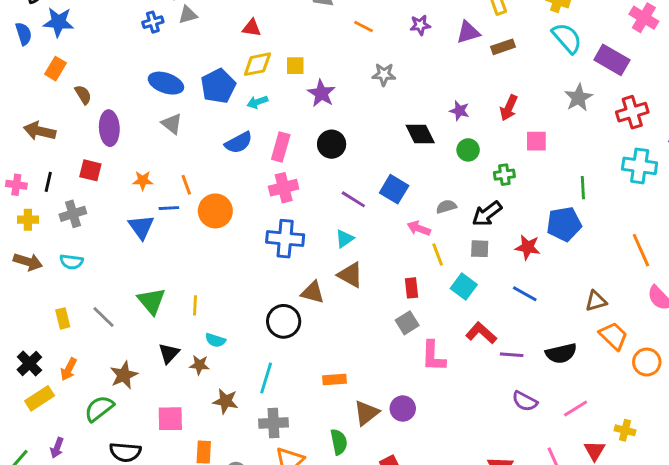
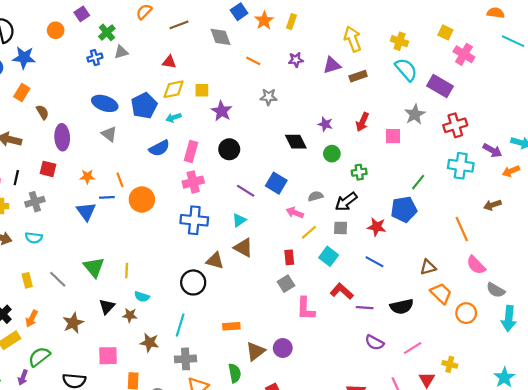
pink square: (536, 141) -> (393, 136), moved
green line: (583, 188) -> (418, 182), turned 42
yellow line: (438, 255) -> (309, 232), turned 70
green semicircle: (99, 409) -> (39, 357), moved

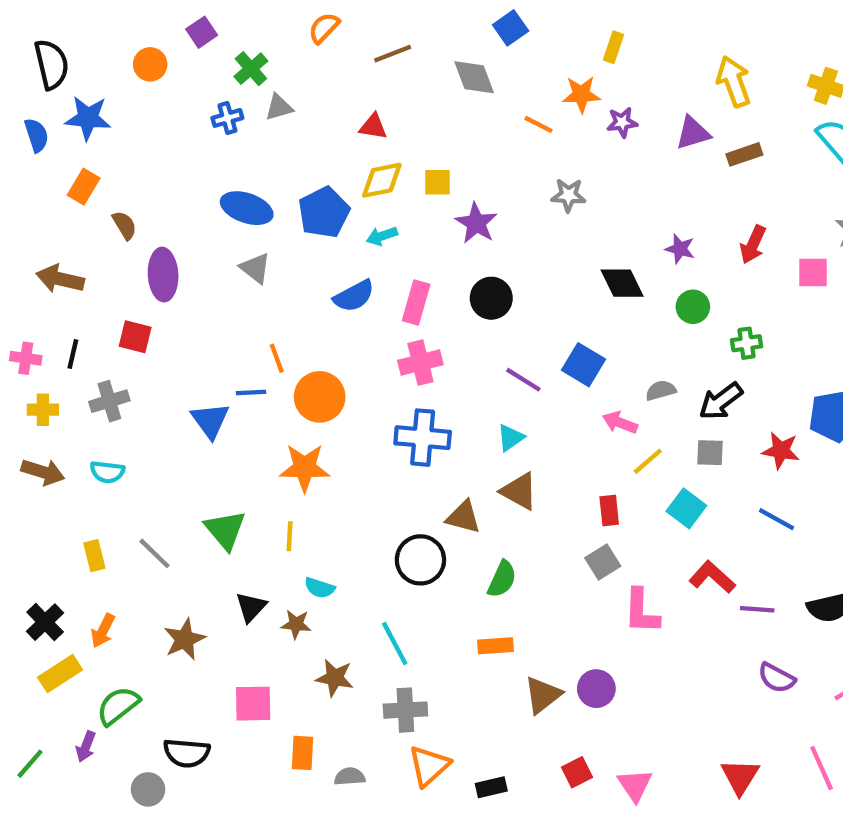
orange star: (264, 20) -> (581, 94), moved, turned 30
orange star: (87, 177) -> (305, 468), moved, size x1.6
cyan line: (180, 325) -> (395, 644), turned -45
green semicircle: (235, 373) -> (502, 579), moved, turned 36

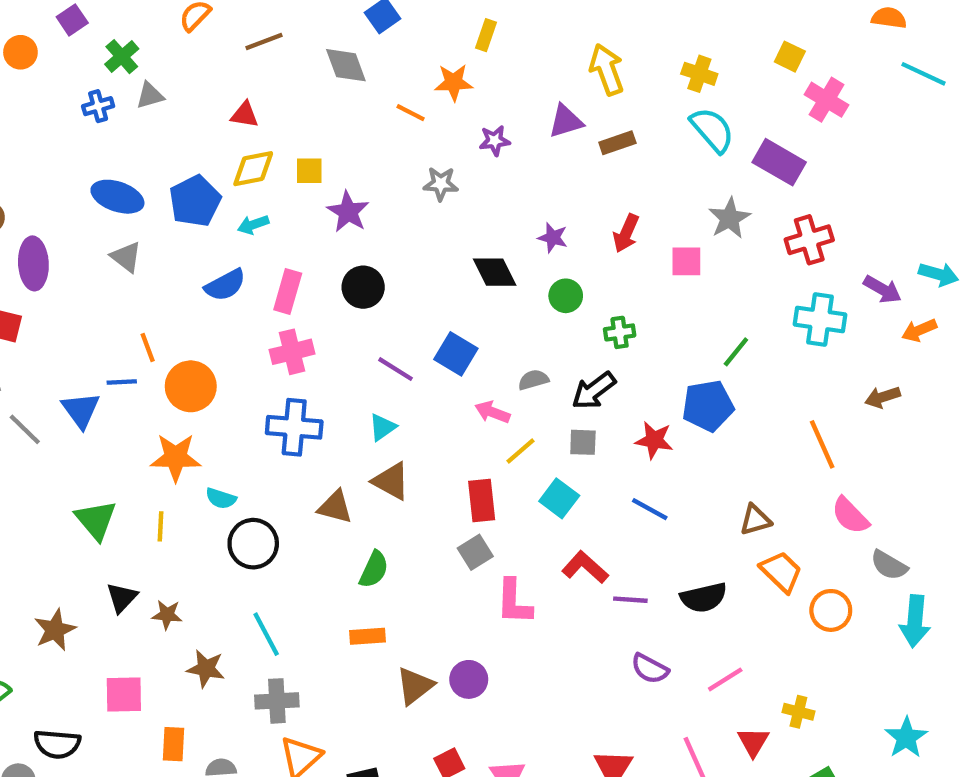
purple star: (622, 122) -> (495, 141), moved
red rectangle: (609, 511) -> (482, 501), size x1.4
gray line: (154, 553) -> (25, 429), moved
black circle: (420, 560) -> (253, 544), moved
cyan semicircle: (320, 588) -> (221, 498), moved

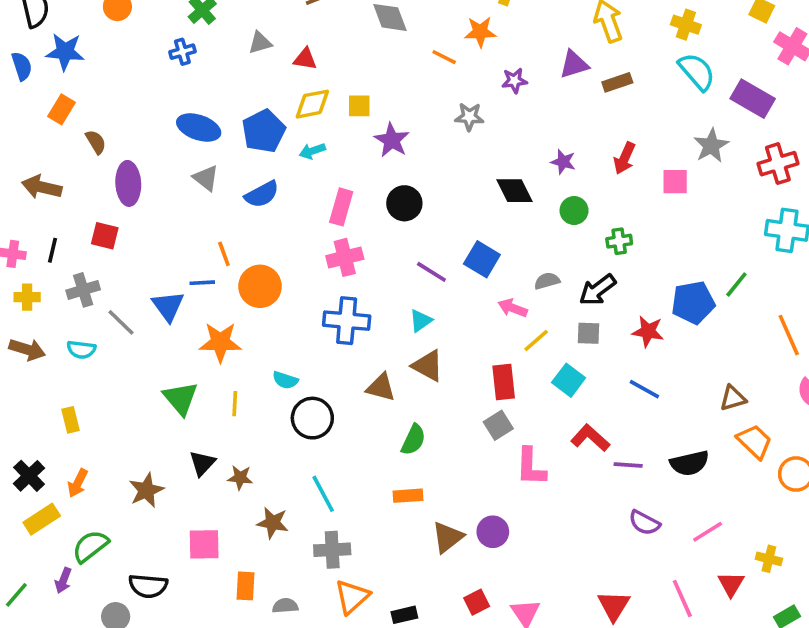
gray triangle: (150, 95) -> (260, 43), moved
blue semicircle: (225, 285) -> (262, 194), moved
green line: (736, 352) -> (736, 285), moved
orange star: (176, 457) -> (220, 342), moved

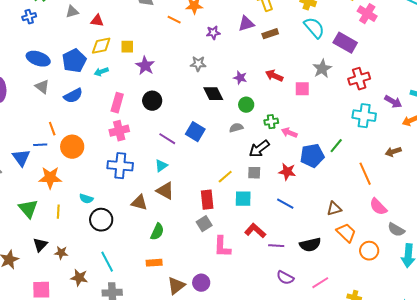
gray star: (469, 117) -> (198, 64), moved
red arrow: (625, 158) -> (274, 76), turned 90
gray semicircle: (547, 281) -> (236, 128), moved
pink arrow: (513, 308) -> (289, 133), moved
cyan square: (569, 380) -> (243, 199), turned -36

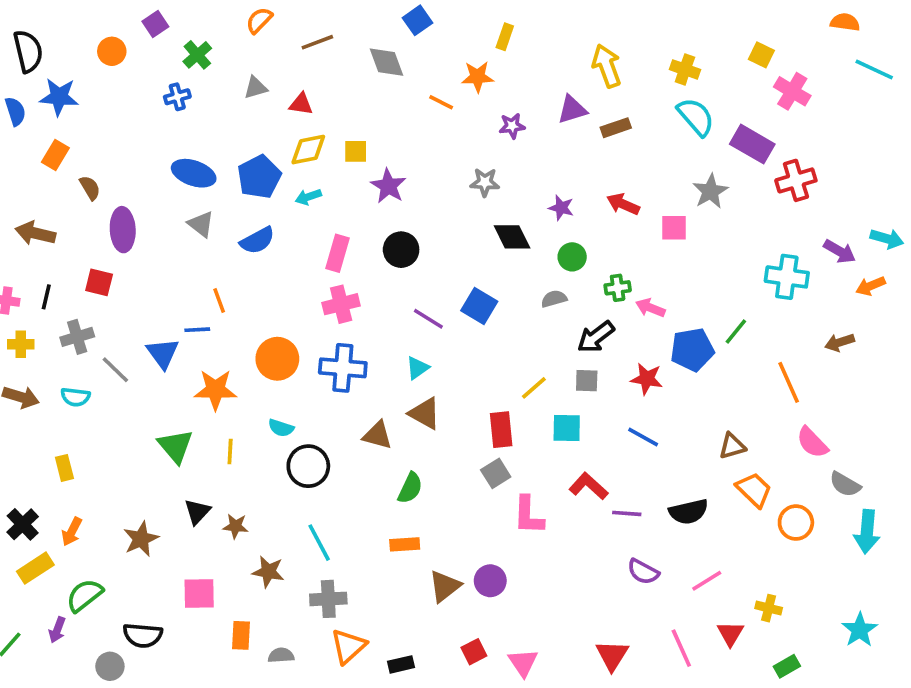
red cross: (359, 79) -> (796, 180), moved
orange circle: (72, 147) -> (277, 359), moved

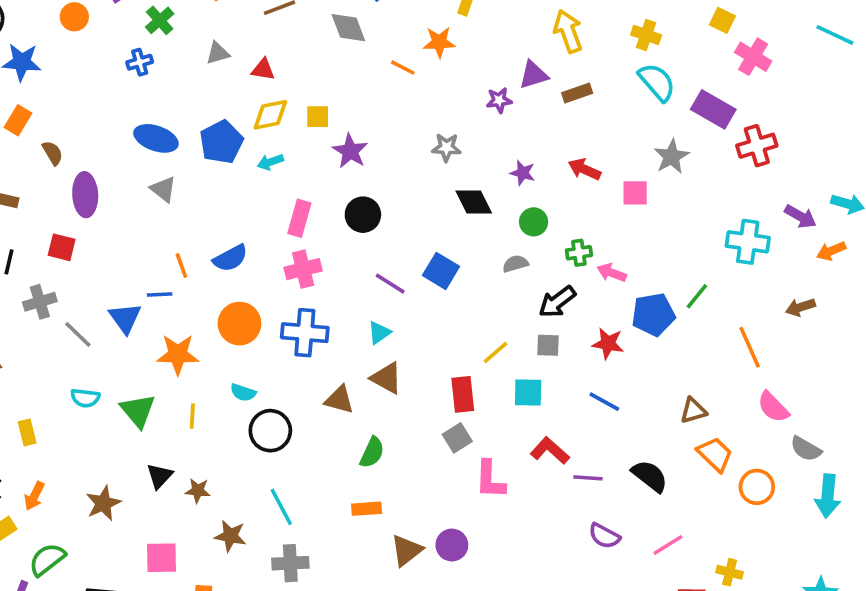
purple star: (512, 126) -> (499, 100), moved
blue semicircle: (257, 241) -> (230, 258), moved
cyan semicircle: (75, 397) -> (85, 398), moved
black semicircle: (689, 512) -> (650, 476), turned -129

